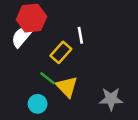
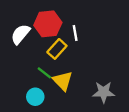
red hexagon: (31, 18) -> (48, 24), moved

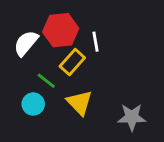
green line: (44, 73) -> (46, 81), moved
cyan circle: (35, 97) -> (33, 104), moved

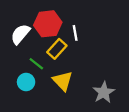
gray star: (132, 117) -> (104, 92), turned -30

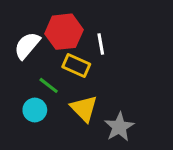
yellow rectangle: (57, 49) -> (76, 65), turned 72
gray star: (104, 92) -> (119, 127), moved

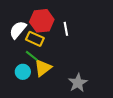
yellow rectangle: (76, 65) -> (35, 39), moved
yellow triangle: (84, 108) -> (43, 68), moved, turned 36

